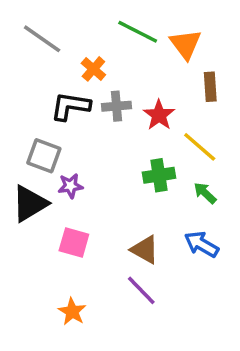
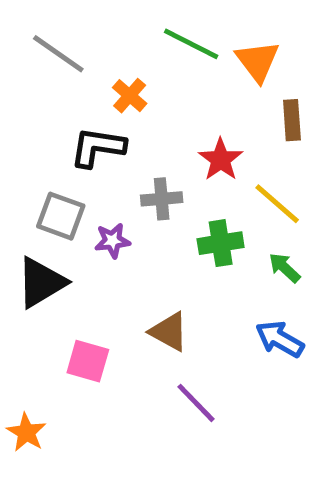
gray cross: (116, 106) -> (162, 199), moved
purple star: (70, 186) -> (112, 241), moved
pink square: (74, 243) -> (88, 361), moved
brown triangle: (145, 250) -> (169, 332), moved
orange star: (72, 312) -> (26, 432), moved

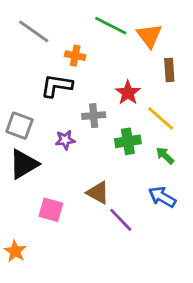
orange cross: (130, 96) -> (75, 56), turned -30
gray square: (61, 216) -> (19, 126), moved
purple line: (196, 403) -> (121, 220), moved

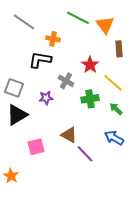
gray cross: (94, 116) -> (66, 81), turned 35
pink square: (51, 210) -> (36, 147), turned -30

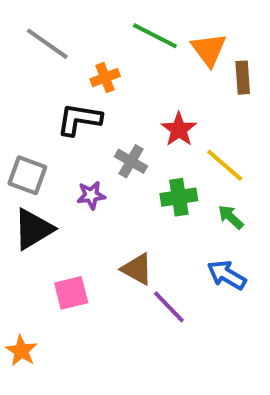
orange cross: (53, 39) -> (105, 78), turned -32
brown rectangle: (119, 49) -> (243, 78), moved

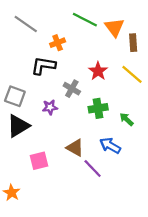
yellow line: (225, 165) -> (132, 74), moved
blue arrow: (227, 275) -> (110, 146), moved

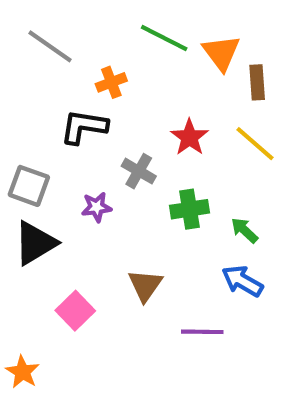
blue arrow: (110, 146) -> (242, 281), moved
brown triangle: (75, 148) -> (145, 285), turned 36
pink square: (39, 161) -> (75, 311), turned -30
purple line: (93, 169) -> (202, 332), moved, turned -45

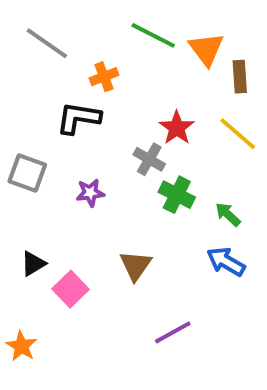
gray cross: (139, 171) -> (149, 159), moved
green cross: (190, 209) -> (177, 195), turned 36
black triangle: (35, 243) -> (33, 264), moved, size x0.6
purple line: (202, 332) -> (173, 332), moved, turned -30

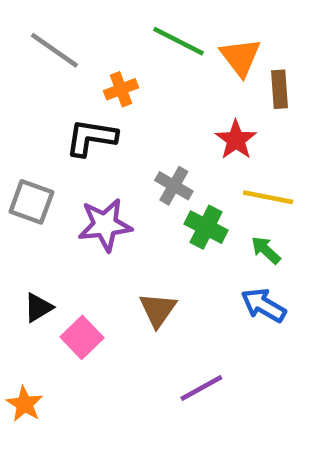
red star: (177, 128) -> (236, 140), moved
yellow line: (238, 134) -> (268, 197), moved, turned -30
purple star: (90, 193) -> (105, 225), size x1.6

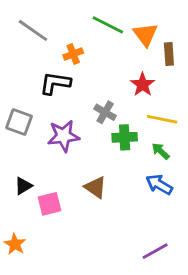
green cross: (206, 227) -> (125, 137), turned -30
brown triangle: (158, 310) -> (95, 187), turned -30
pink square: (82, 337) -> (50, 204), turned 30
purple line: (201, 388) -> (155, 251), moved

